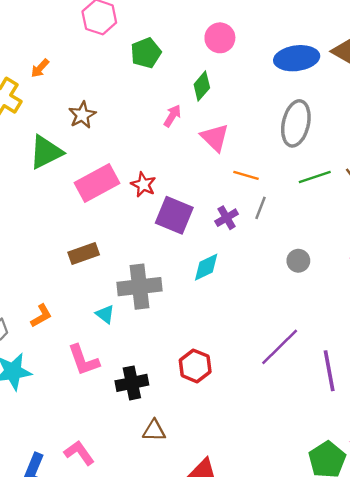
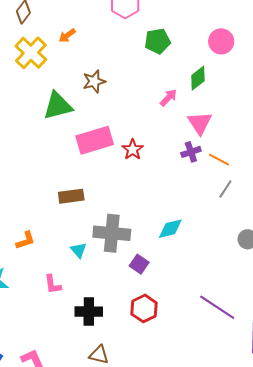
purple square: (174, 215) -> (139, 264), moved, size x0.6
purple cross: (227, 218) -> (191, 152), moved
purple line: (280, 347) -> (217, 307), turned 66
pink L-shape: (83, 360) -> (53, 284), size x0.7

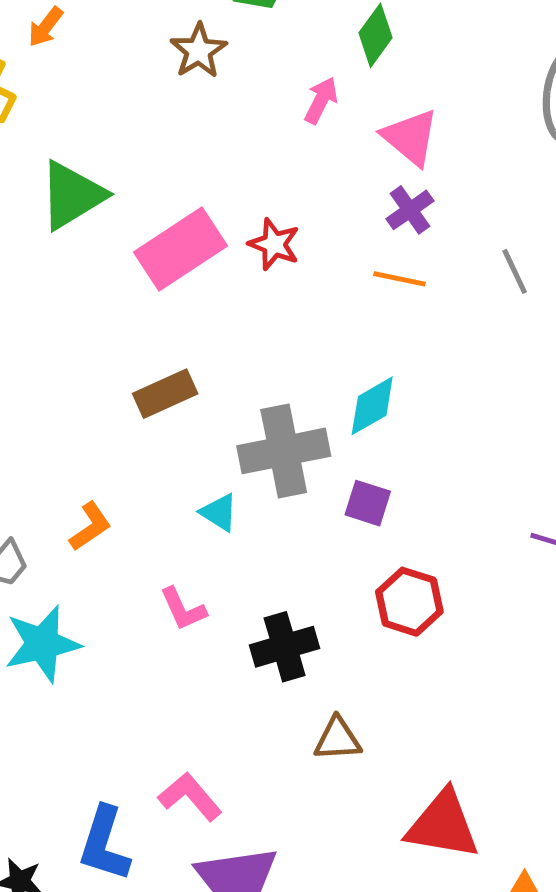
brown star: (94, 81) -> (199, 51), moved
orange line: (219, 160) -> (399, 279), moved
gray line: (225, 189) -> (515, 271), turned -42
cyan diamond: (170, 229) -> (372, 406), moved

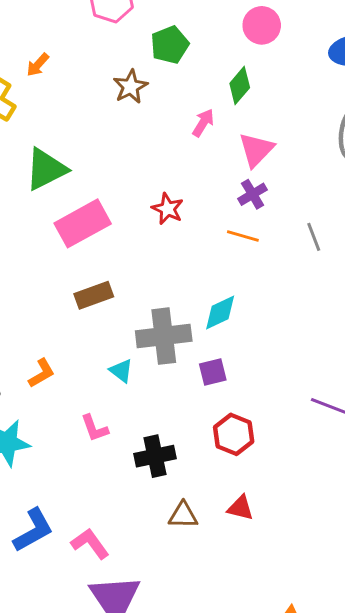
pink triangle: (410, 137) -> (256, 150), turned 30
pink rectangle: (180, 249) -> (83, 223), moved
purple square: (368, 503) -> (213, 372), turned -36
red triangle: (443, 825) -> (240, 508), moved, size x0.6
blue L-shape: (104, 844) -> (33, 530), moved, turned -141

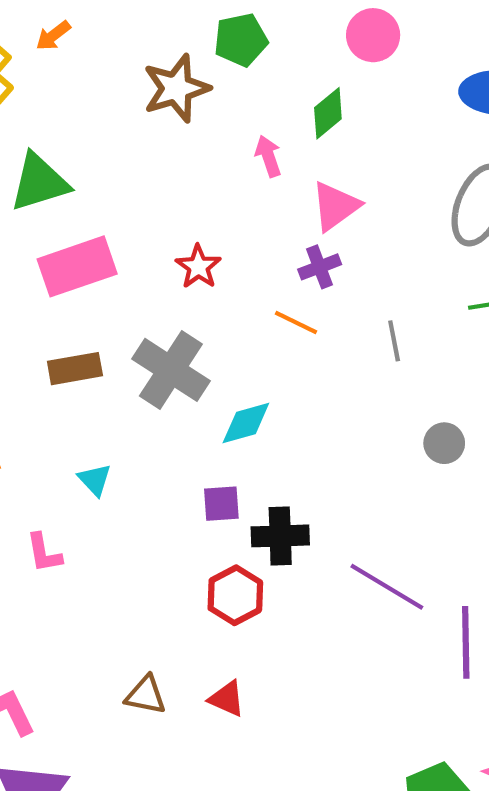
brown star: (130, 87) -> (176, 88), size x1.4
pink arrow: (203, 123) -> (268, 156), turned -60
gray cross: (164, 336) -> (171, 370), moved, turned 30
black cross: (155, 456) -> (280, 536), moved

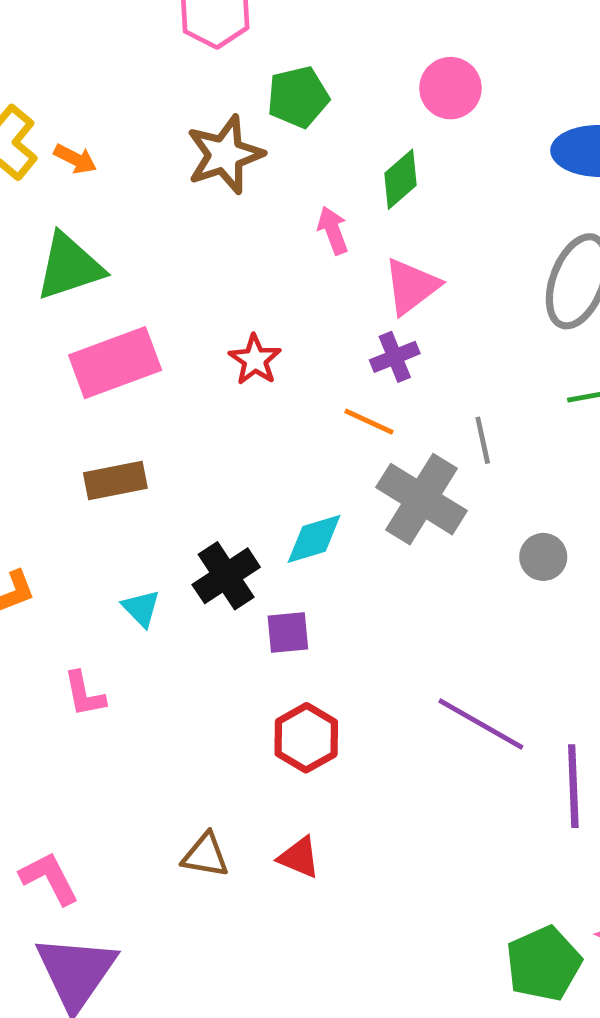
orange arrow: (53, 36) -> (75, 159), moved, turned -114
gray cross: (171, 370) -> (421, 499), moved
black cross: (280, 536) -> (226, 576), moved, turned -30

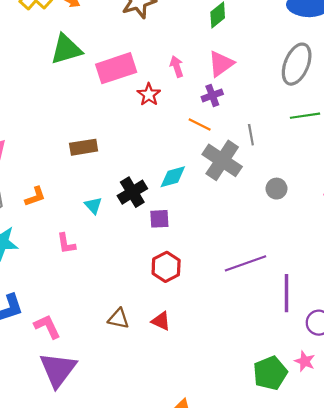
pink arrow: (333, 230) -> (177, 66), moved
pink rectangle: (115, 363) -> (116, 68), moved
purple line: (481, 724) -> (246, 263), turned -51

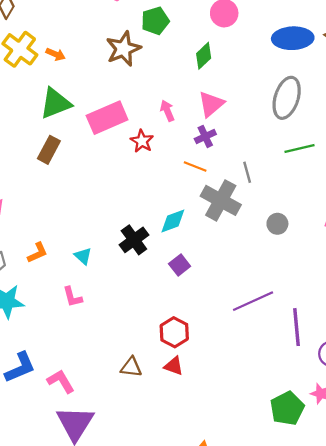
brown rectangle: (84, 147) -> (49, 150), moved, turned -48
cyan triangle: (93, 205) -> (83, 256), moved
purple square: (159, 219) -> (180, 265), moved, turned -30
red hexagon: (166, 267) -> (174, 332), moved

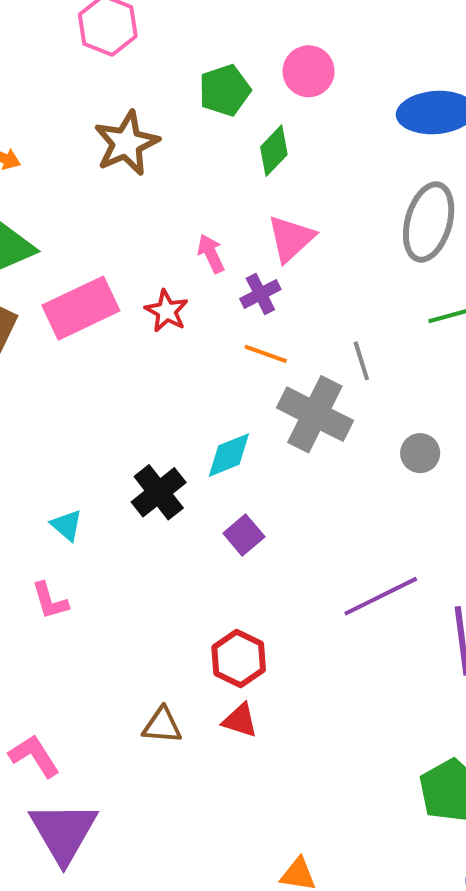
green pentagon: (155, 21) -> (225, 90), moved
pink rectangle: (107, 118) -> (81, 308), moved
purple cross: (205, 136) -> (260, 294), moved

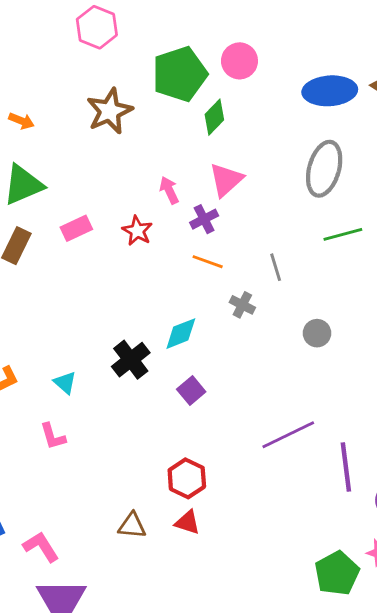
green pentagon: (225, 90) -> (180, 74), size x1.5
pink rectangle: (81, 308) -> (76, 228), size x0.6
gray cross: (315, 414) -> (242, 305), size x0.5

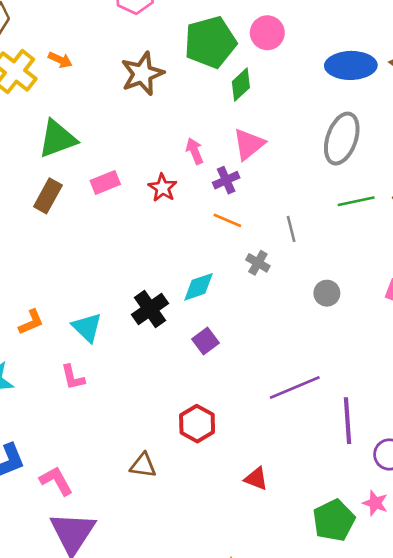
orange arrow: (21, 121) -> (60, 60), moved
cyan triangle: (65, 383) -> (87, 327), size x1.4
red triangle: (187, 522) -> (256, 479), moved

